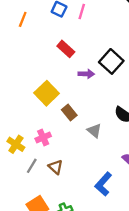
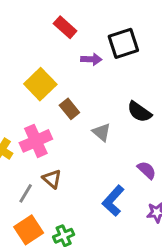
black square: (111, 61) -> (123, 43), turned 30
pink cross: (43, 137) -> (36, 141), size x1.5
gray line: (32, 166) -> (26, 193), moved

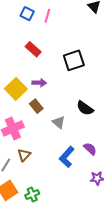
purple arrow: (91, 59) -> (39, 83), moved
brown triangle: (52, 179) -> (24, 155), turned 32
blue L-shape: (113, 201) -> (67, 157), moved

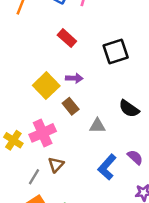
gray triangle: (59, 122) -> (97, 126), turned -40

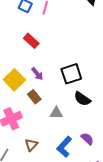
black square: (116, 51) -> (71, 74), moved
purple arrow: (74, 78) -> (37, 74), turned 48
brown triangle: (56, 165) -> (31, 145), moved

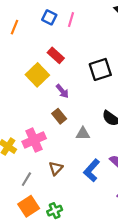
black square: (71, 74) -> (100, 69), moved
yellow square: (14, 80) -> (37, 75), moved

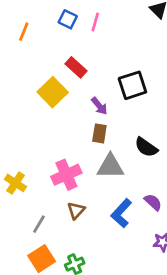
purple arrow: (62, 91) -> (99, 106), moved
brown rectangle: (59, 116) -> (99, 133), moved, turned 48
gray triangle: (83, 134) -> (110, 166), size x1.5
pink cross: (34, 140) -> (66, 175), moved

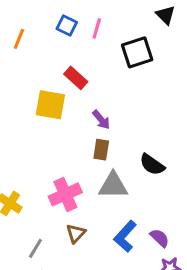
black square: (132, 85) -> (137, 52), moved
yellow square: (53, 92) -> (50, 105), turned -36
purple semicircle: (153, 202) -> (160, 238), moved

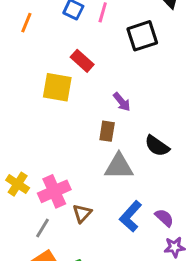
purple arrow: (101, 120) -> (122, 102), moved
pink cross: (65, 194) -> (54, 191), moved

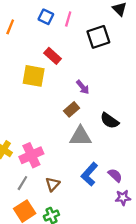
brown rectangle: (107, 131) -> (72, 109), turned 40
brown triangle: (82, 213) -> (53, 184), moved

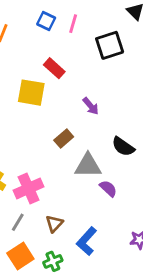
brown rectangle: (72, 109) -> (64, 138), moved
blue L-shape: (89, 174) -> (87, 241), moved
purple semicircle: (115, 175) -> (108, 188), moved

